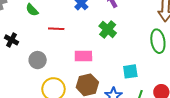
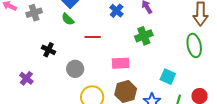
green cross: (108, 29) -> (144, 36), turned 30
cyan square: (130, 71) -> (168, 77), turned 35

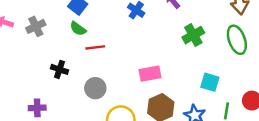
green cross: (144, 36) -> (193, 35), moved
red line: (93, 37) -> (95, 47), moved
purple cross: (26, 78) -> (37, 108), turned -32

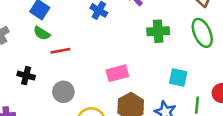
green cross: (193, 35) -> (158, 31), turned 30

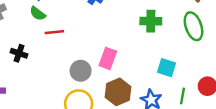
pink rectangle: (117, 73) -> (108, 58), turned -60
gray circle: (63, 92) -> (81, 71), moved

